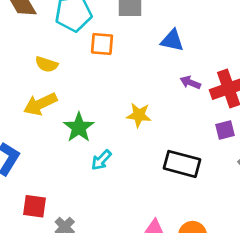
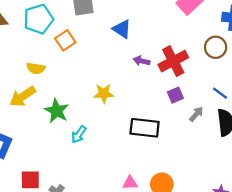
blue triangle: (172, 40) -> (122, 29), turned 30
orange square: (102, 44) -> (65, 40), turned -30
yellow semicircle: (47, 64) -> (36, 68), moved

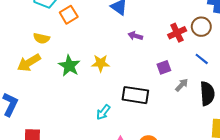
red cross: (173, 61) -> (177, 33), moved, size x0.7
blue line: (220, 93) -> (202, 59), moved
green star: (57, 111) -> (69, 66), moved
cyan arrow: (79, 134) -> (103, 112), moved

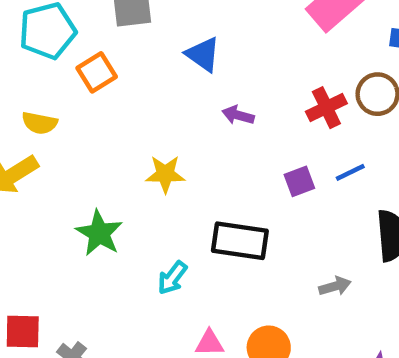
blue line: (202, 59) -> (350, 172), moved, turned -64
green star: (69, 66) -> (99, 233), moved
gray arrow: (182, 85) -> (335, 286), moved, turned 32

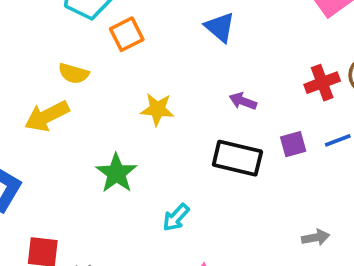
purple arrow: (238, 115) -> (243, 101), moved
yellow star: (165, 174) -> (157, 109), moved
black rectangle: (240, 241) -> (237, 158), moved

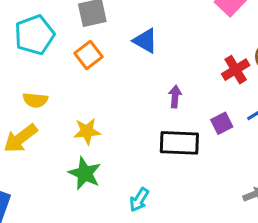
orange square: (127, 34) -> (89, 55), moved
purple arrow: (243, 101) -> (175, 96), turned 85
yellow star: (157, 109) -> (87, 131), moved

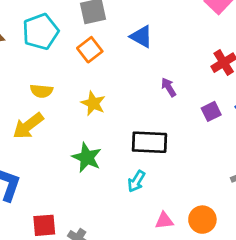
purple arrow: (175, 96) -> (169, 87), turned -36
yellow star: (87, 131) -> (93, 103), moved, turned 30
black rectangle: (179, 143) -> (149, 142), moved

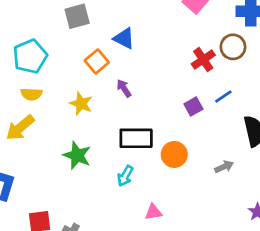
cyan pentagon: (41, 32) -> (30, 56), moved
orange square: (90, 50) -> (97, 61), moved
purple arrow: (169, 87) -> (124, 88), moved
orange circle: (202, 220) -> (174, 154), moved

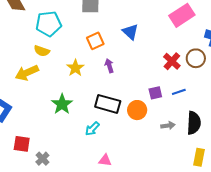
blue triangle: (124, 38) -> (130, 32), moved
red cross: (203, 60) -> (172, 61), turned -30
orange circle: (174, 154) -> (137, 110), moved
gray arrow: (224, 167) -> (168, 126), moved

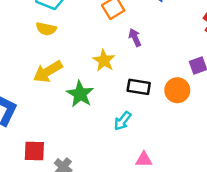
yellow star: (75, 68) -> (104, 60), moved
yellow arrow: (27, 73) -> (48, 72), moved
black rectangle: (108, 104) -> (139, 87), size x0.7

